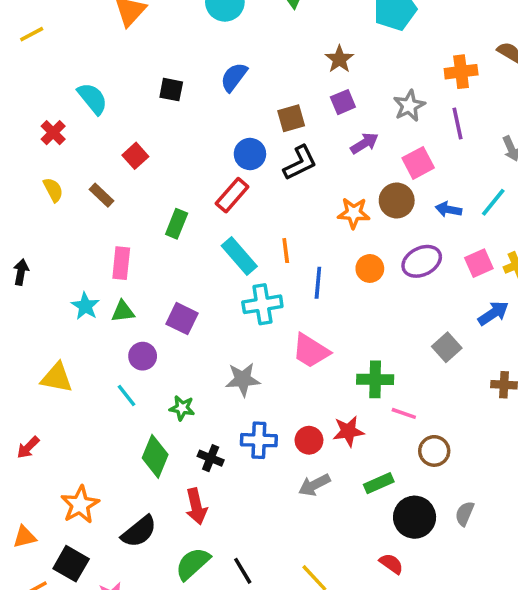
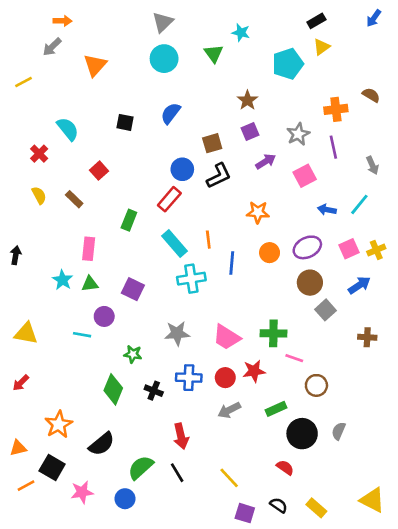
brown circle: (397, 201) -> (310, 283), moved
pink trapezoid: (311, 351) -> (227, 337), moved
yellow triangle: (57, 378) -> (26, 333), moved
cyan line: (127, 396) -> (82, 335), moved, turned -42
red arrow: (196, 506) -> (181, 436), moved

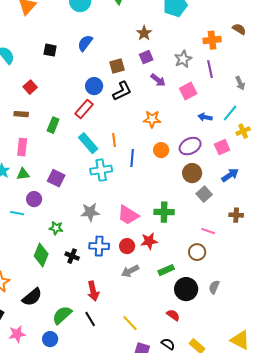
purple arrow: (266, 161) -> (158, 80), turned 70
brown rectangle: (74, 199) -> (21, 114), moved, turned -40
yellow cross: (376, 250) -> (243, 131), moved
pink line: (294, 358) -> (208, 231), moved

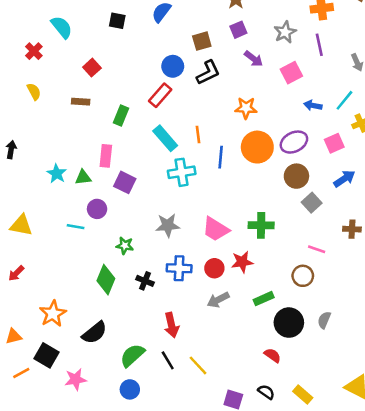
pink rectangle: (22, 147) -> (106, 156), moved
orange circle: (161, 150) -> (257, 147), size x1.6
yellow line: (130, 323) -> (198, 365), moved
blue circle: (50, 339) -> (130, 389), moved

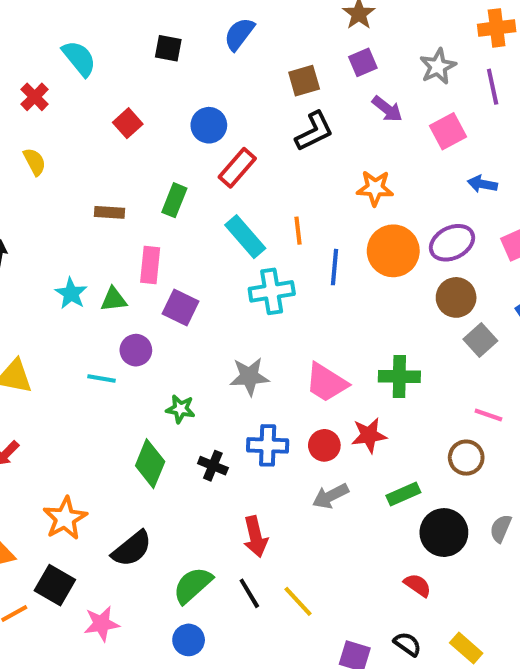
blue circle: (173, 66) -> (209, 125), moved
brown rectangle: (81, 102) -> (110, 212), moved

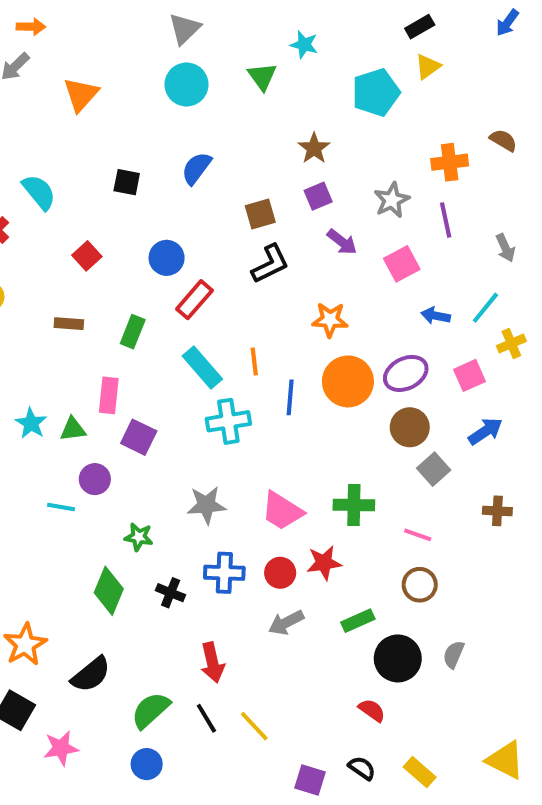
brown rectangle: (110, 212) -> (69, 324), moved
pink line: (488, 415) -> (418, 535), moved

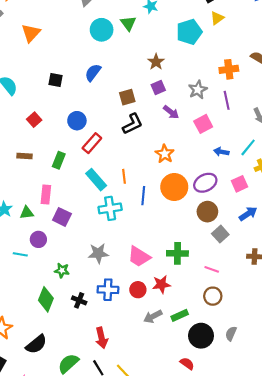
cyan circle: (186, 84) -> (102, 30), moved
orange star: (330, 320) -> (165, 154), turned 30
gray arrow: (286, 623) -> (153, 316), moved

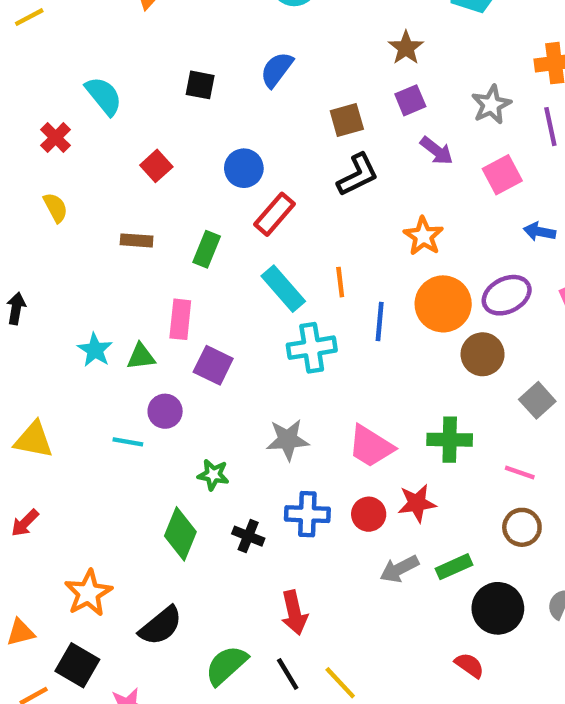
brown circle: (207, 212) -> (483, 354), moved

